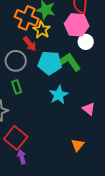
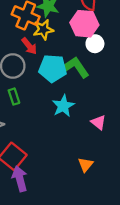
yellow star: (42, 30) -> (43, 30), turned 30
purple arrow: (22, 157) -> (20, 179), size x1.5

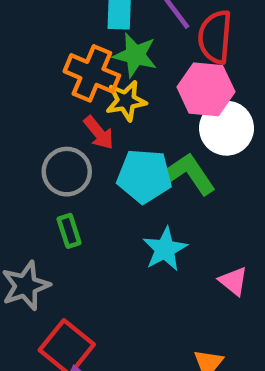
white circle: (95, 44) -> (227, 128), size x1.5

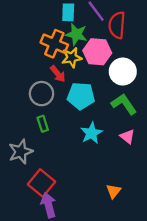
pink hexagon: (206, 89) -> (97, 52), moved
green L-shape: (190, 174) -> (124, 104), moved
pink triangle: (233, 281) -> (127, 137), moved

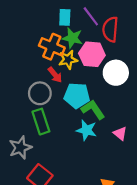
green L-shape: (124, 104) -> (93, 110), moved
green rectangle: (43, 124) -> (41, 122), size x1.6
cyan star: (91, 133) -> (87, 130), turned -30

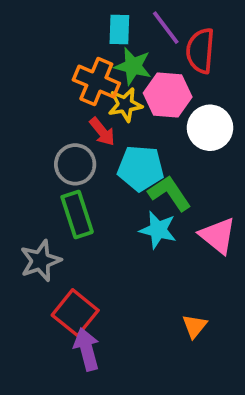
pink triangle: (120, 133) -> (218, 236), size x1.5

